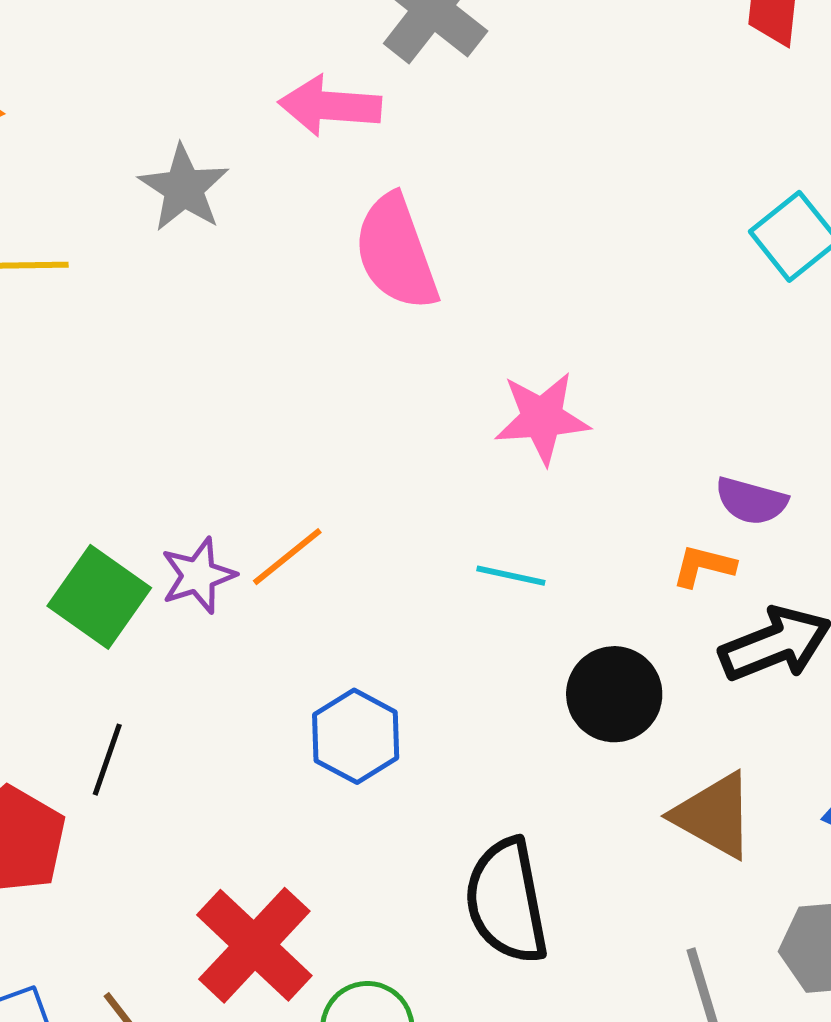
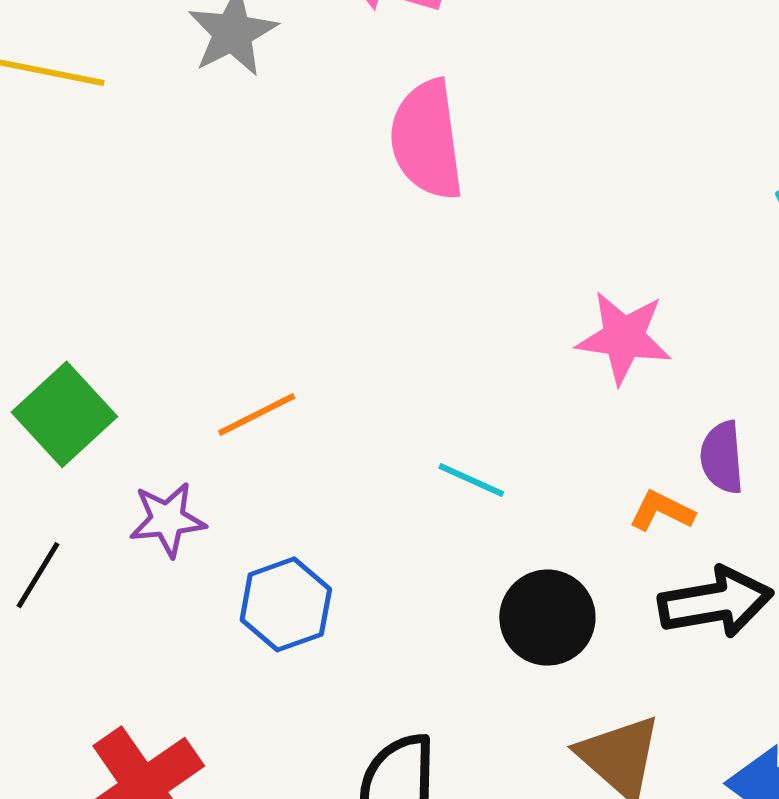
pink star: (542, 418) -> (624, 337), moved
purple semicircle: (751, 501) -> (722, 457), turned 58
purple star: (198, 575) -> (167, 519), moved

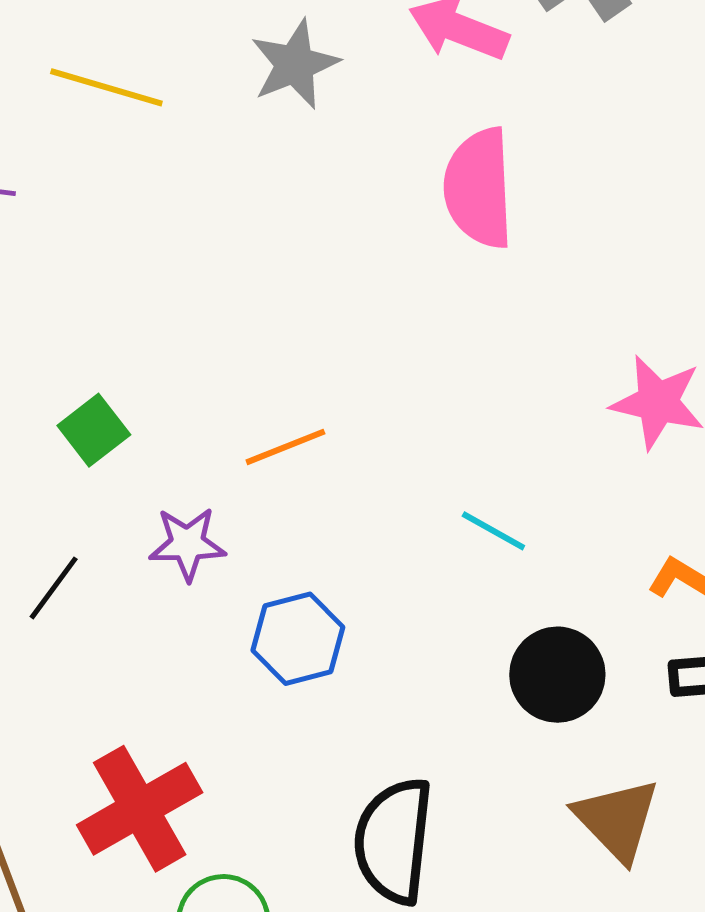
green square: (64, 414) -> (94, 430), size x0.7

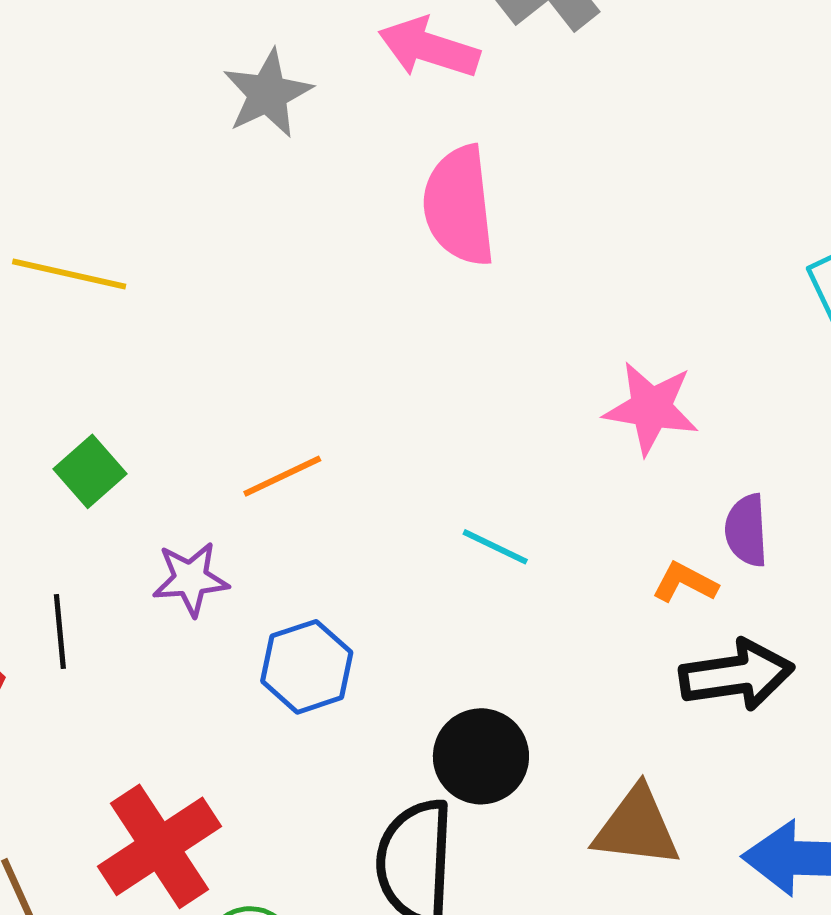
yellow line: (106, 87) -> (69, 274), moved
black line: (54, 588) -> (60, 631), turned -38
black circle: (557, 675) -> (481, 756), moved
brown triangle: (617, 820) -> (637, 827), turned -36

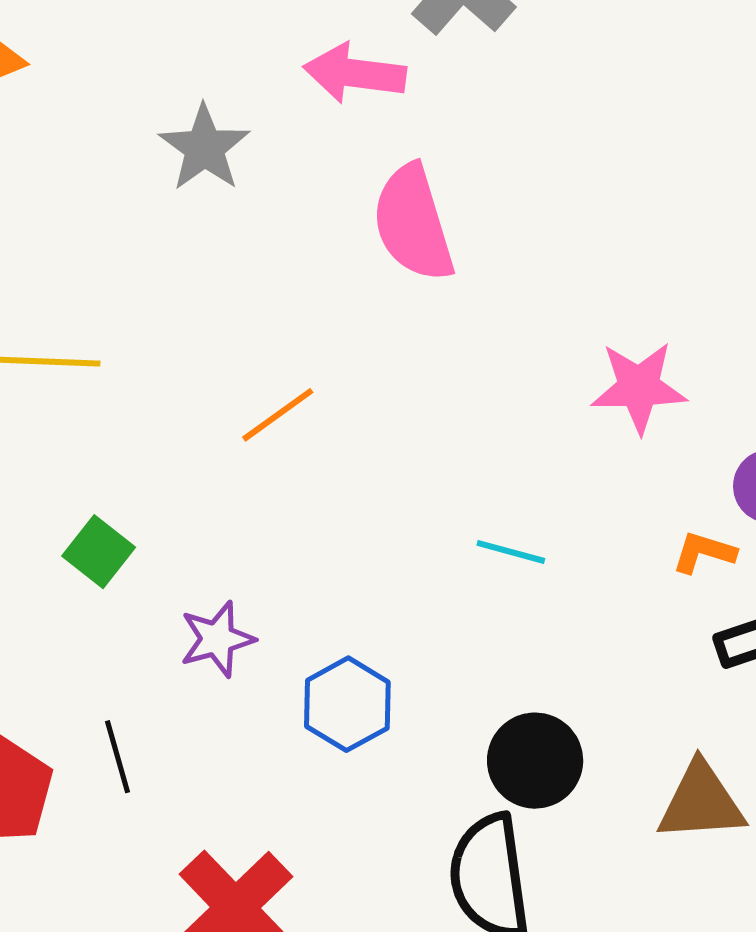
orange line: (282, 476) -> (278, 415), moved
black line: (60, 631) -> (118, 757), moved

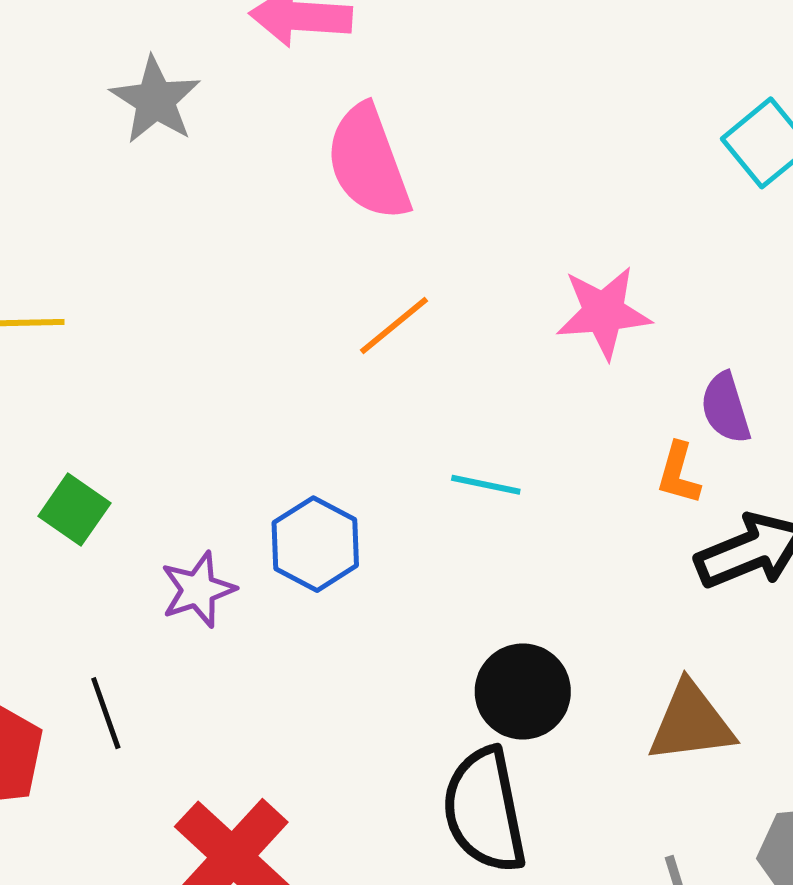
orange line: (278, 415) -> (394, 326), moved
orange L-shape: (704, 552) -> (679, 473), turned -88
blue hexagon: (347, 704) -> (315, 544), moved

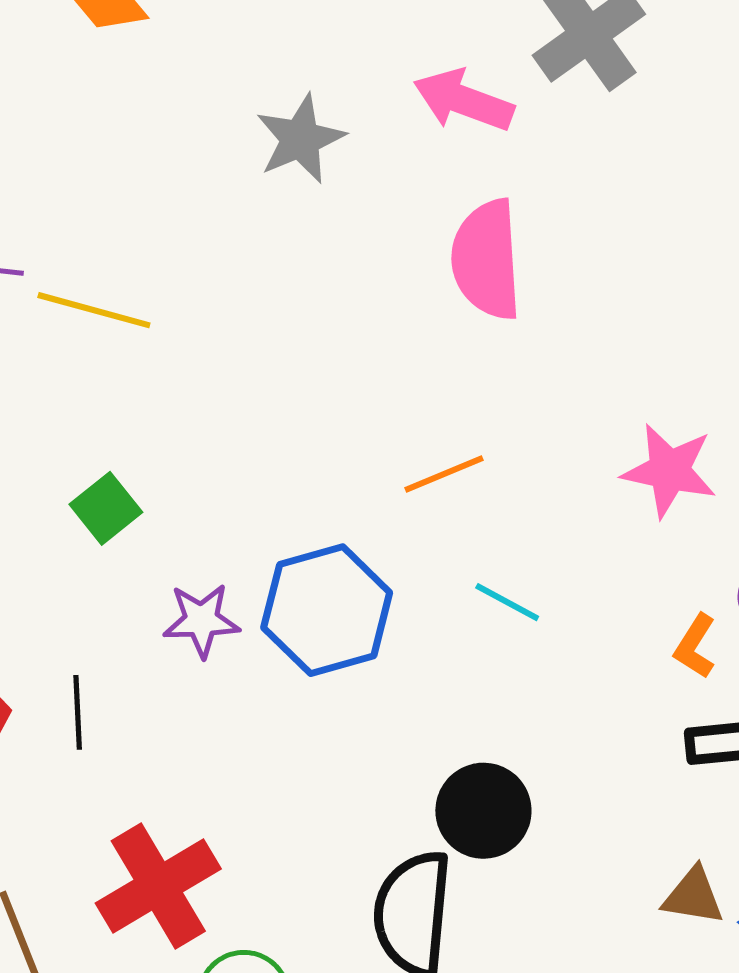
orange line: (394, 326) -> (444, 474), moved
blue hexagon: (315, 544) -> (327, 610), size x1.4
brown triangle: (691, 723) -> (693, 896), moved, size x0.7

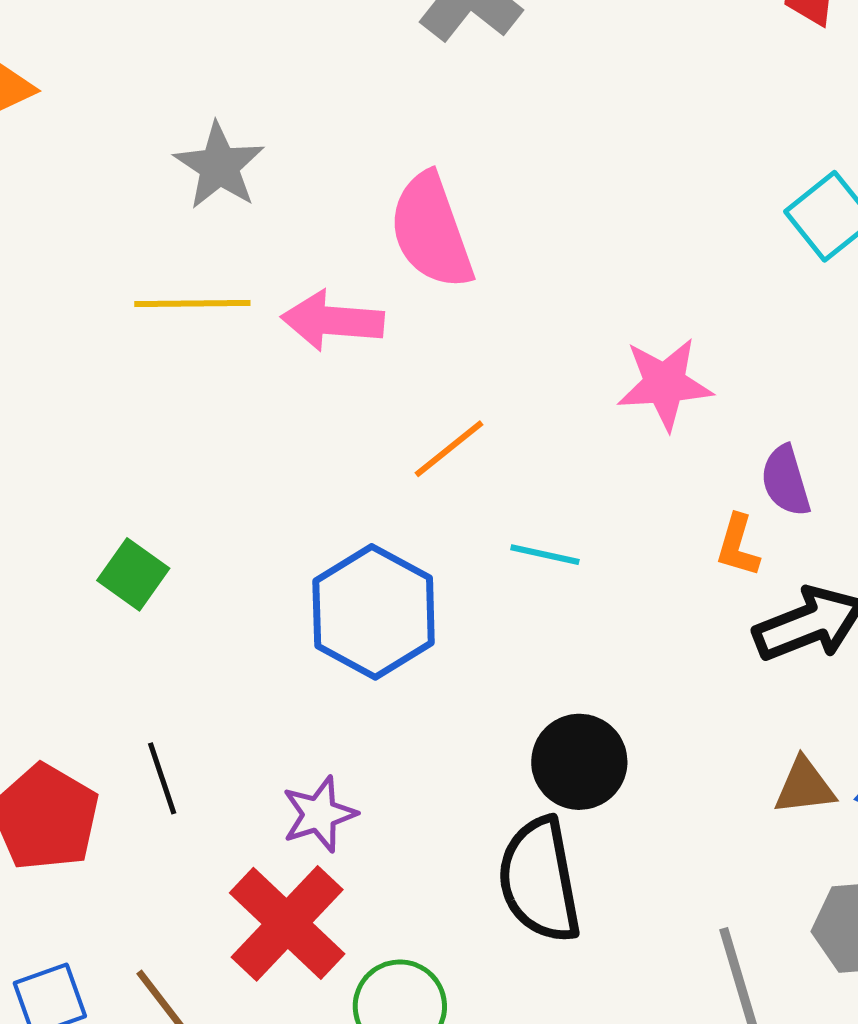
pink arrow: (464, 100) -> (333, 321), moved
yellow line: (94, 310) -> (192, 304), moved
purple star: (201, 620) -> (319, 814), moved

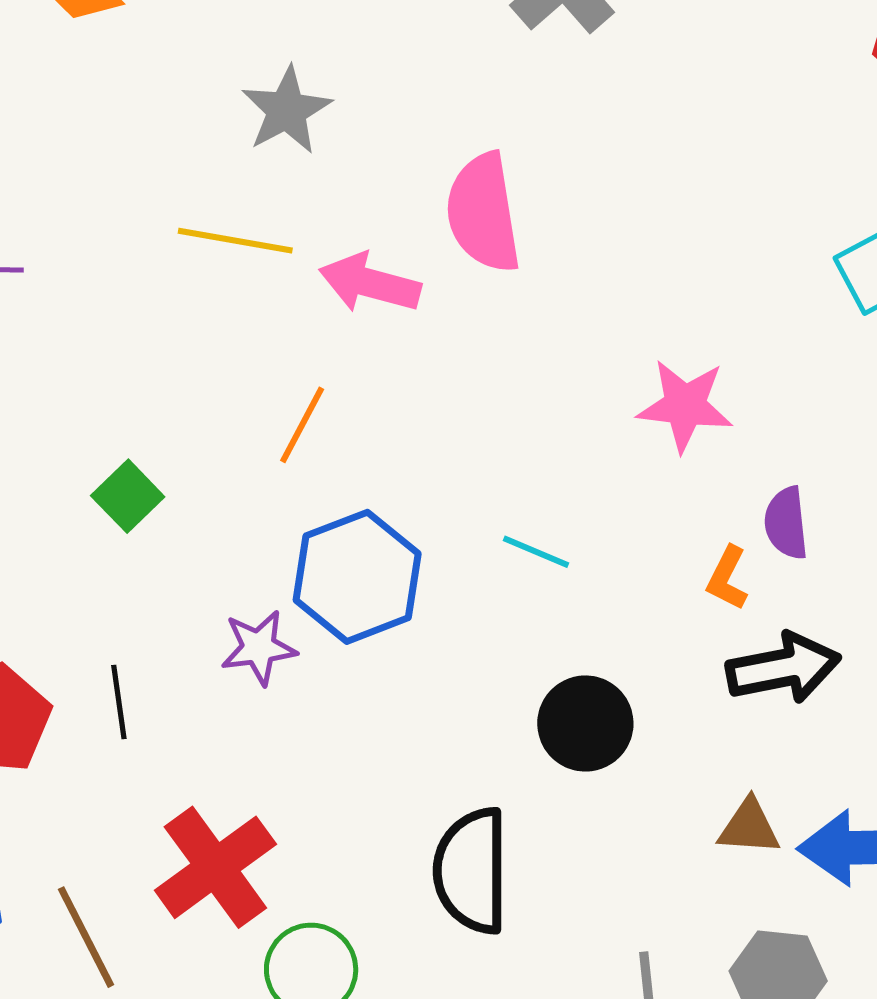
orange line: (449, 449) -> (302, 425), moved, turned -34
black circle: (579, 762) -> (585, 723), moved
purple star: (319, 814) -> (259, 648), moved

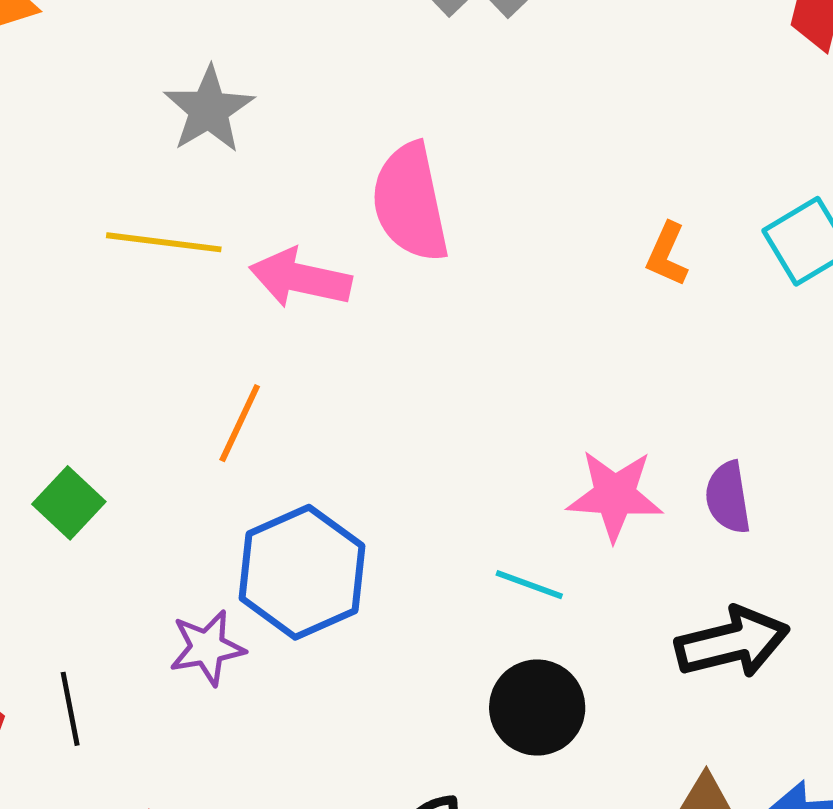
pink star: (685, 406) -> (615, 495), moved
cyan line: (536, 552) -> (529, 585), moved
orange L-shape: (727, 578) -> (667, 254), moved

